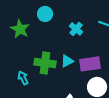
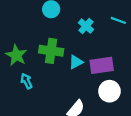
green star: (20, 29) -> (16, 55), moved
green cross: (45, 63) -> (51, 51), moved

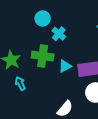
cyan cross: (86, 26) -> (59, 34), moved

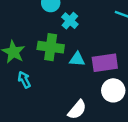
cyan triangle: (65, 66) -> (77, 59), turned 32

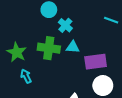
cyan triangle: (77, 59) -> (73, 47), moved

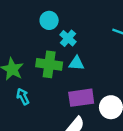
purple rectangle: (96, 62) -> (81, 98), moved

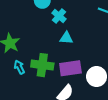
green cross: (49, 64) -> (42, 65), moved

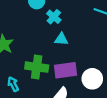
cyan arrow: (19, 67) -> (13, 84), moved

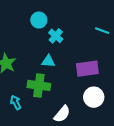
cyan triangle: (61, 39) -> (48, 61), moved
purple rectangle: (66, 70) -> (87, 69), moved

